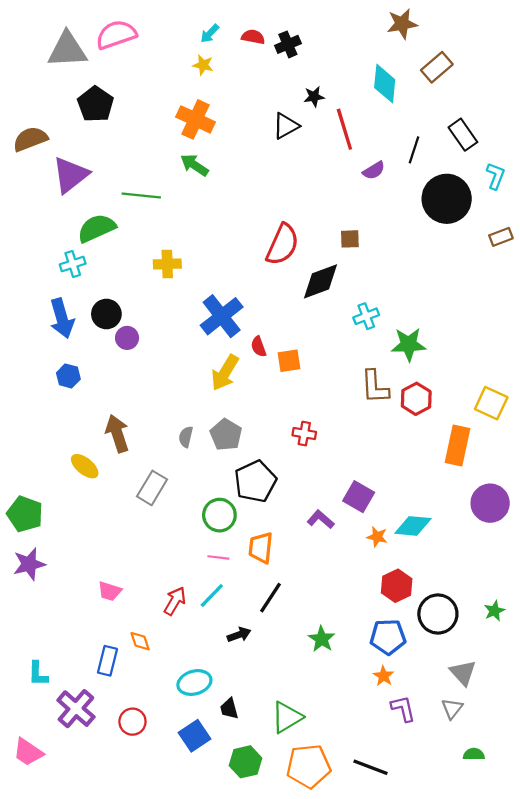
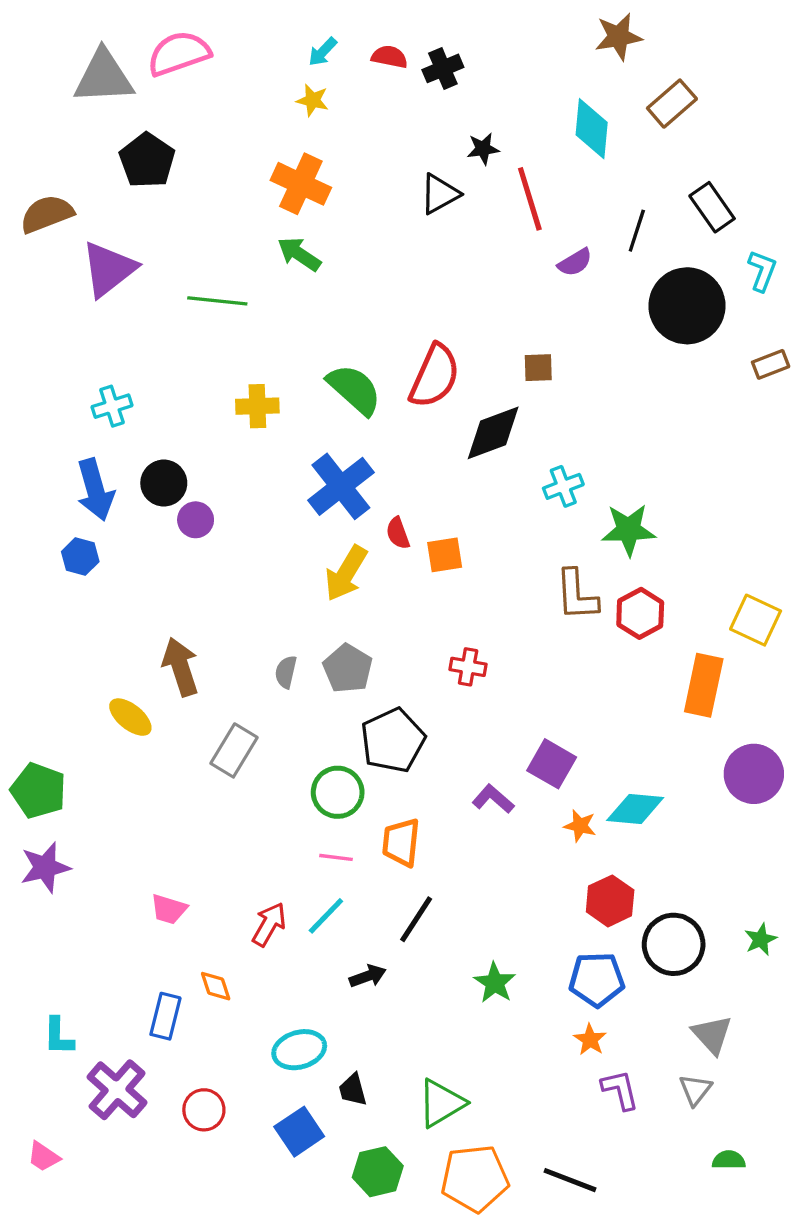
green semicircle: (97, 228) -> (354, 389), moved, turned 66
blue hexagon: (68, 376) -> (80, 557), moved
pink trapezoid: (28, 752) -> (43, 1157), size x0.7

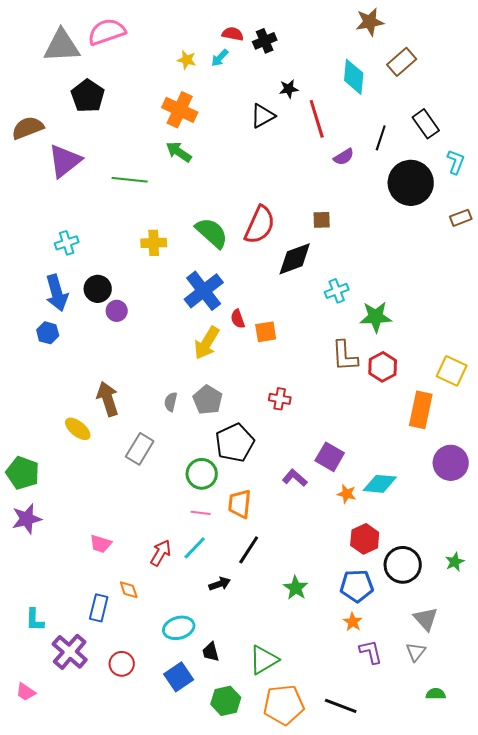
cyan arrow: (323, 52) -> (220, 58), moved

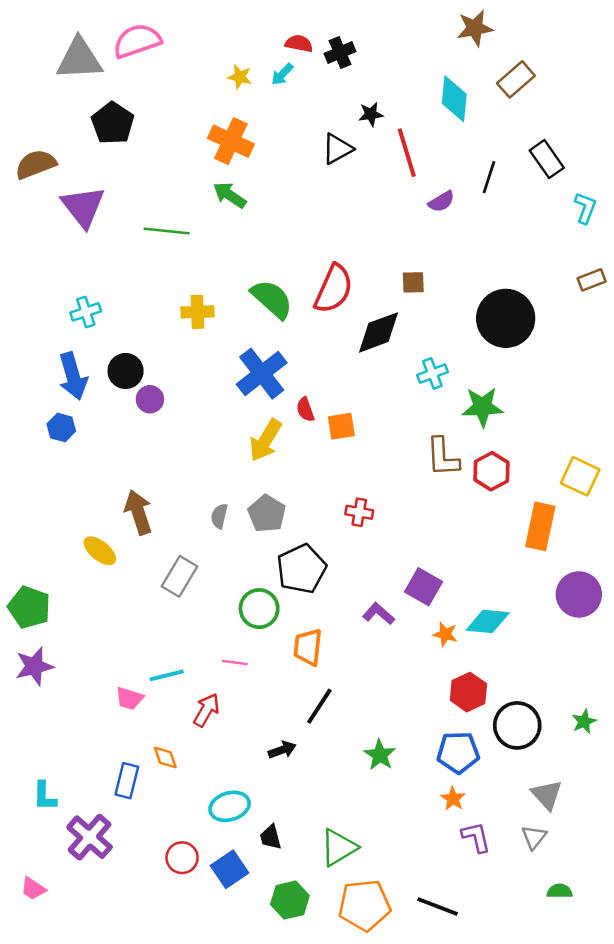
purple triangle: (65, 161) -> (83, 207), turned -30
black circle: (411, 183) -> (506, 318), moved
pink line: (201, 513) -> (235, 662), moved
cyan line: (195, 548) -> (167, 675), moved, turned 32
red circle: (122, 664) -> (182, 858), moved

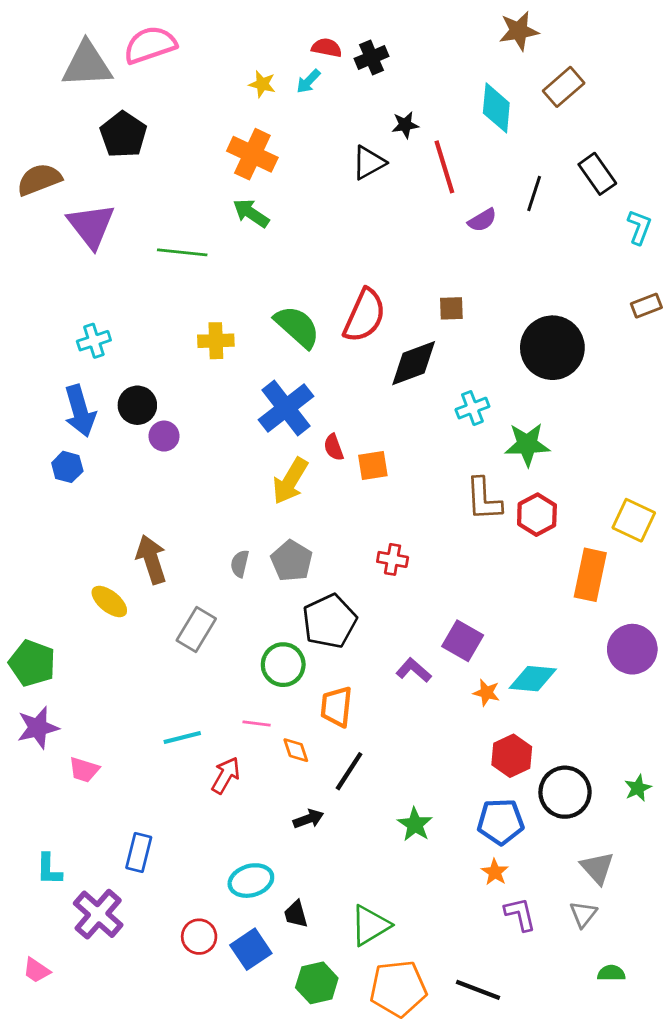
pink trapezoid: (129, 698) -> (84, 770), moved
orange diamond: (165, 758) -> (296, 750), moved

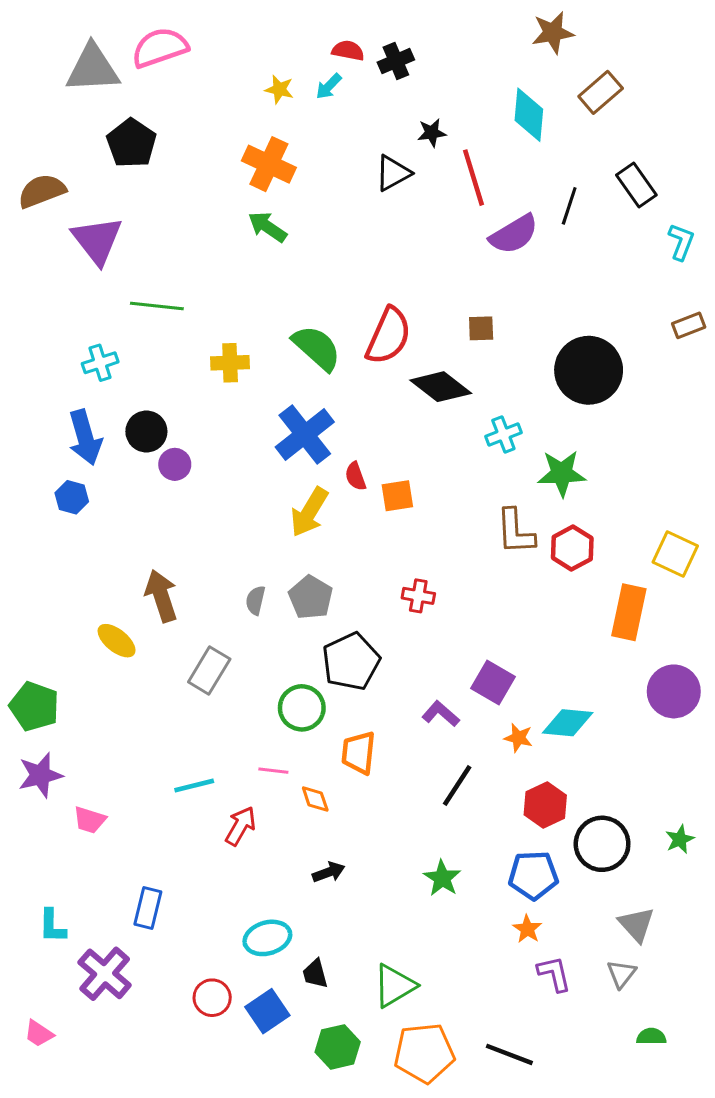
purple semicircle: (482, 220) -> (514, 234), size x1.6
green line: (182, 252) -> (157, 306), moved
black diamond: (414, 363) -> (441, 387), turned 58
black line: (349, 771) -> (457, 786), moved

